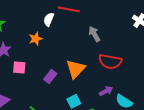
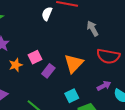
orange star: (36, 39) -> (16, 65), moved
pink square: (19, 67) -> (35, 57), moved, turned -32

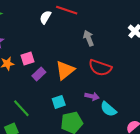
purple arrow: (104, 86) -> (92, 96), turned 32

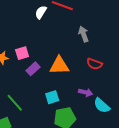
red semicircle: (100, 68) -> (94, 64), size x0.7
orange triangle: (65, 70) -> (59, 66), turned 35

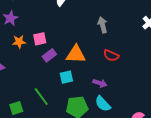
cyan square: (52, 97) -> (66, 77), moved
green line: (15, 103) -> (41, 97), moved
cyan semicircle: (102, 105) -> (103, 104), moved

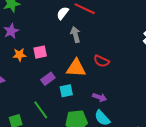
gray arrow: (102, 25) -> (75, 35), moved
purple rectangle: (49, 55) -> (48, 79), moved
red semicircle: (111, 55) -> (101, 61), moved

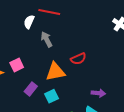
red semicircle: (101, 61) -> (78, 59), turned -35
purple arrow: (100, 97) -> (98, 93), moved

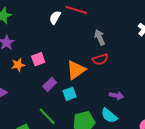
gray arrow: (47, 39) -> (100, 37), moved
orange triangle: (55, 72) -> (76, 70), turned -30

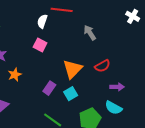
pink square: (38, 59) -> (40, 45), moved, turned -32
red semicircle: (100, 59) -> (102, 66), moved

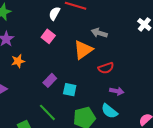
gray arrow: (90, 33) -> (99, 33), turned -49
orange triangle: (73, 69) -> (83, 50), moved
cyan square: (71, 94) -> (70, 90), turned 32

